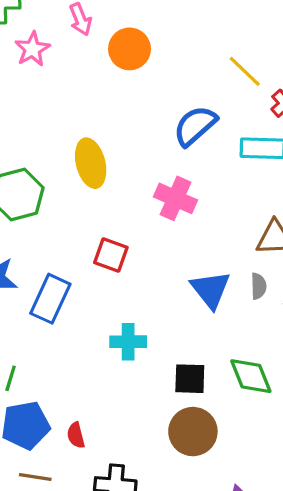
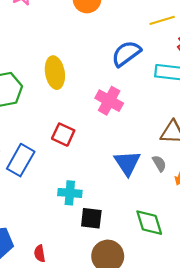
yellow line: (245, 71) -> (162, 20), turned -65
gray semicircle: (259, 286) -> (159, 163), turned -35
black square: (190, 379) -> (91, 218), moved
red semicircle: (76, 435) -> (40, 253), moved

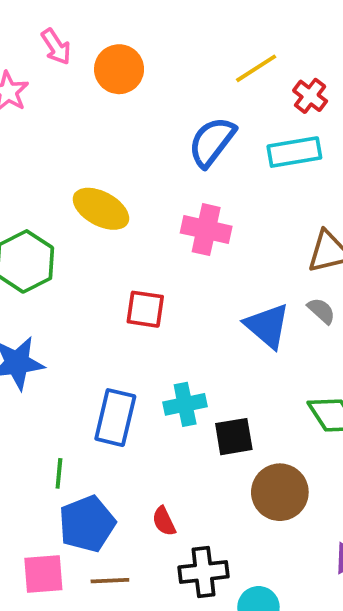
yellow ellipse: (55, 73) -> (101, 209), turned -36
blue rectangle: (21, 160) -> (115, 418), moved

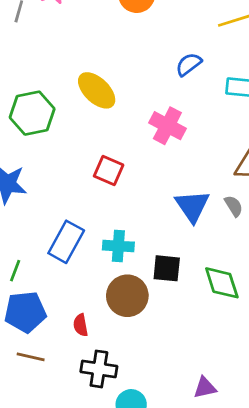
blue semicircle: (212, 142) -> (189, 64), size x0.7
black square: (234, 437) -> (167, 268), moved
brown circle: (280, 492) -> (127, 296), moved

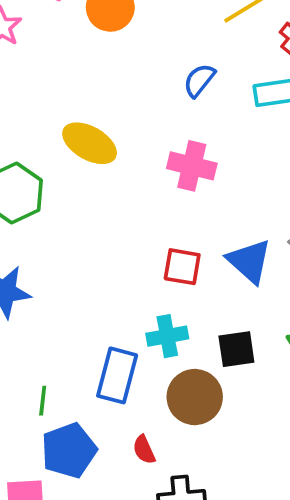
red square: (109, 171) -> (182, 267), moved
blue rectangle: (66, 242) -> (117, 375), moved

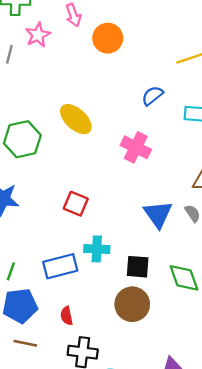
red square: (182, 267) -> (76, 204), moved
blue rectangle: (117, 375) -> (60, 266), turned 48
brown circle: (195, 397) -> (132, 304), moved

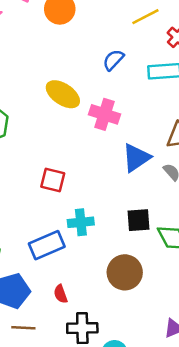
yellow ellipse: (76, 119) -> (63, 94), moved
blue triangle: (158, 214) -> (136, 158), moved, turned 40
black square: (138, 267) -> (138, 220), moved

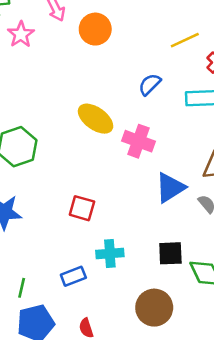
blue rectangle: (47, 245) -> (73, 276), size x0.7

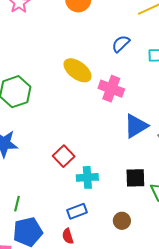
red square: (82, 208) -> (64, 156), moved, turned 30
blue rectangle: (73, 276) -> (77, 211), moved
brown circle: (154, 308) -> (122, 221), size x0.6

